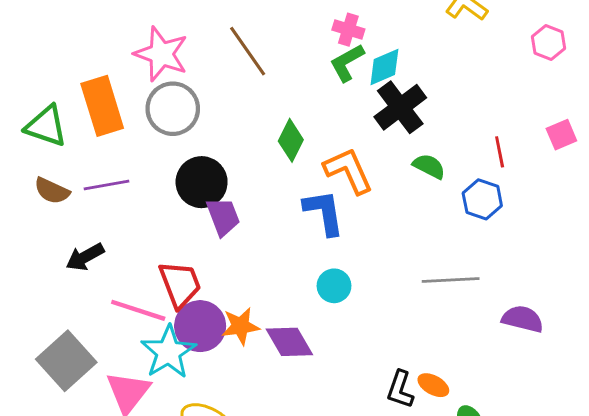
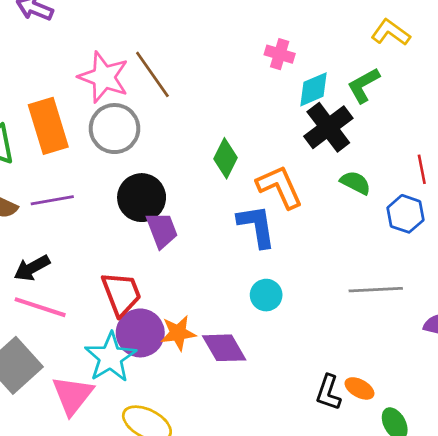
brown line: (248, 51) -> (152, 74), moved
green L-shape: (347, 63) -> (364, 85), moved
pink line: (138, 310) -> (40, 307), moved

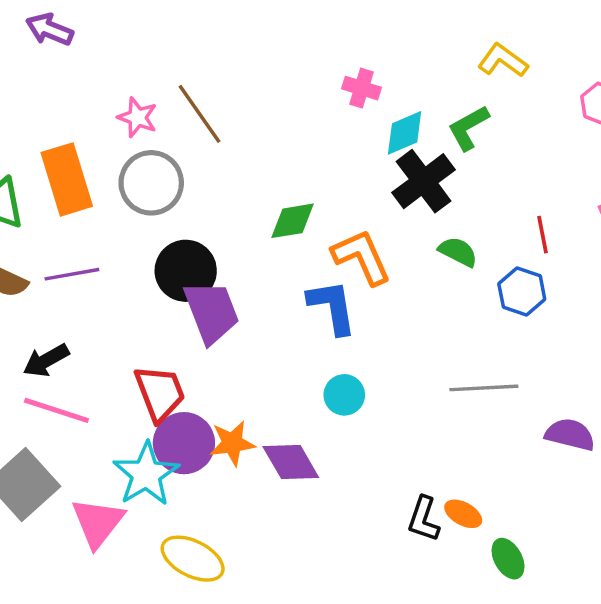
pink star: (104, 77) -> (137, 117), size x0.6
green diamond: (225, 158) -> (293, 221), turned 54
purple trapezoid: (162, 230) -> (212, 312), size x1.4

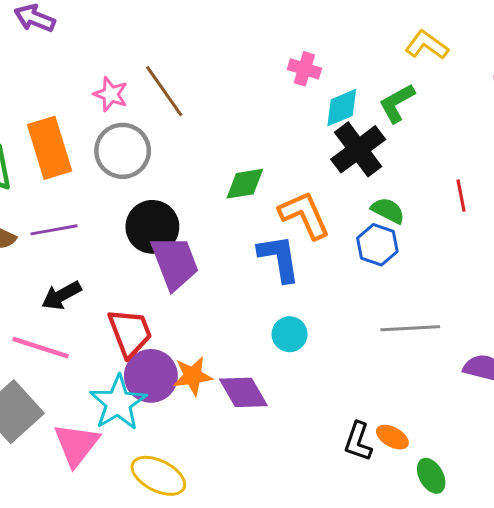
blue hexagon: (522, 291) -> (377, 245), moved
black arrow: (46, 360) -> (61, 295), moved

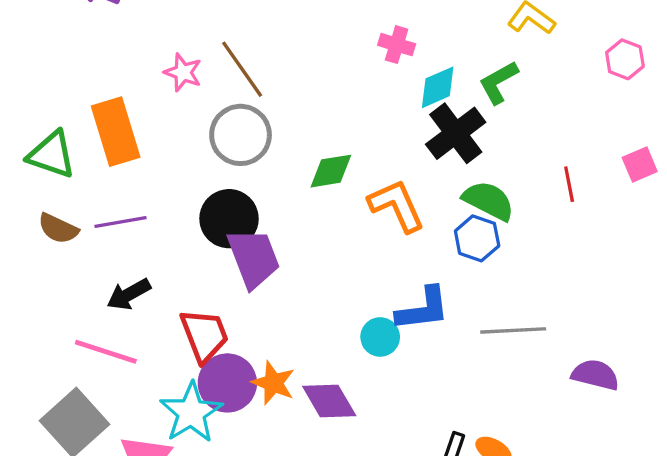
gray circle: (123, 151) -> (241, 135), moved
green semicircle: (388, 210) -> (489, 201), size x1.4
blue L-shape: (279, 258) -> (423, 309), moved, turned 92
orange star: (193, 376) -> (273, 383), turned 30

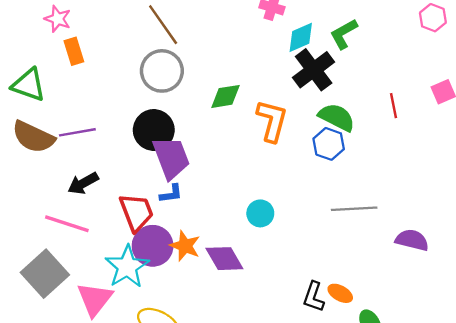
pink star: (183, 72) -> (58, 19), moved
orange rectangle: (116, 132) -> (74, 51), moved, size x0.6
orange L-shape: (397, 206) -> (272, 121), turned 39
brown semicircle: (58, 229) -> (33, 137), size x1.5
blue L-shape: (423, 309) -> (171, 194), moved, size x0.6

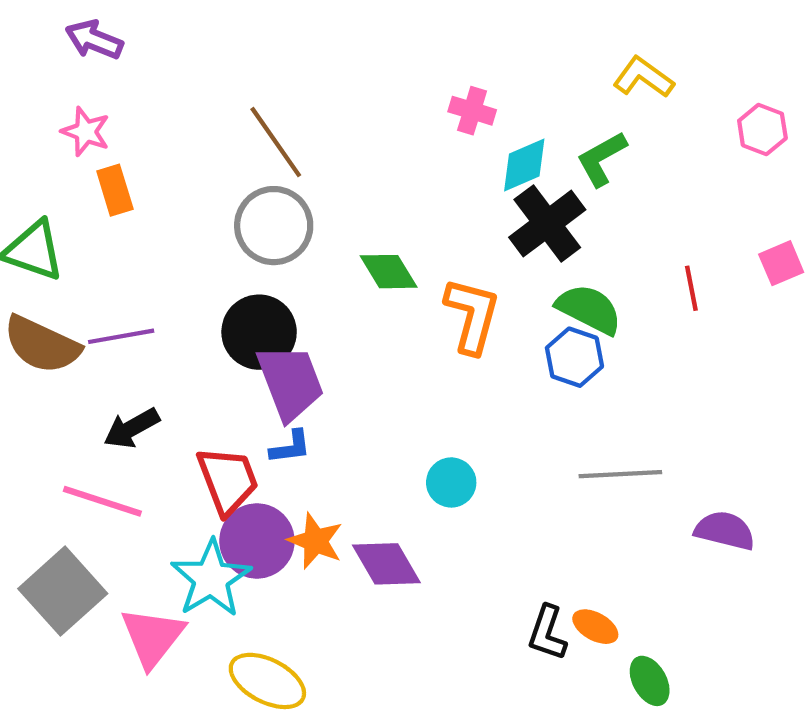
green diamond: (226, 96) -> (389, 272), turned 68

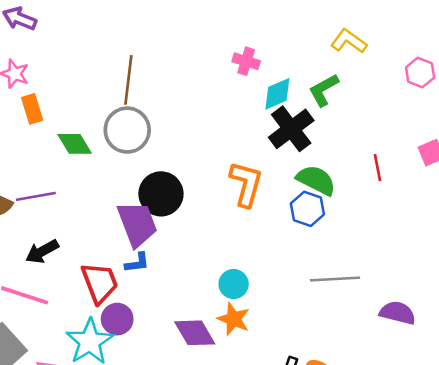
brown line: (276, 142) -> (128, 80), turned 42
green diamond: (389, 272) -> (75, 144), moved
black circle: (259, 332) -> (161, 194), moved
purple circle: (257, 541) -> (117, 319), size x0.7
orange star: (315, 541) -> (234, 319), moved

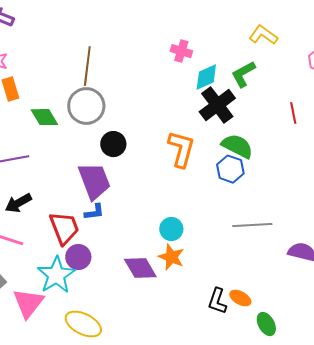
red line: (378, 168) -> (293, 113), moved
black circle: (161, 194) -> (113, 144), moved, size x0.7

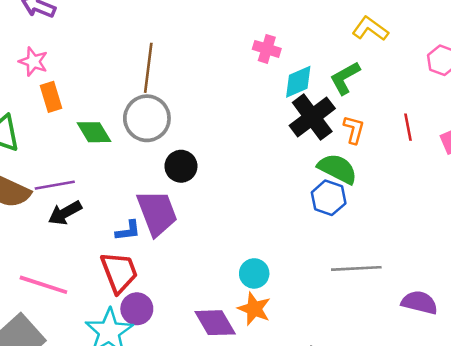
orange L-shape: (181, 149) -> (354, 130), moved, size x0.6
black arrow: (18, 203) -> (65, 213), moved
blue L-shape: (94, 212) -> (128, 231), moved

